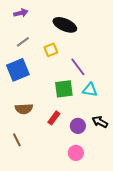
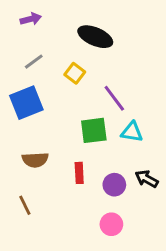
yellow square: (51, 50) -> (75, 73), turned -32
red rectangle: (54, 118) -> (79, 173), turned -40

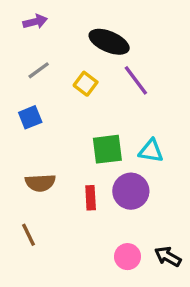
purple line: (114, 98) -> (136, 80), moved
blue square: (26, 103) -> (30, 117), size x0.6
black arrow: (147, 179) -> (168, 257), moved
purple circle: (114, 185) -> (131, 191), moved, size x1.4

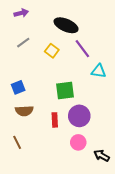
blue square: (30, 117) -> (18, 87), moved
cyan triangle: (151, 151) -> (99, 71), moved
pink circle: (128, 257) -> (78, 142), moved

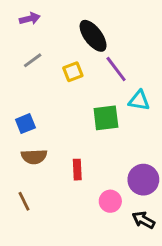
black ellipse: (66, 25) -> (93, 36), turned 30
yellow square: (52, 51) -> (73, 72), turned 32
green square: (65, 90) -> (106, 118), moved
purple circle: (79, 116) -> (143, 180), moved

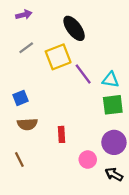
purple line: (116, 69) -> (83, 74), moved
yellow square: (73, 72) -> (58, 57), size x1.6
green square: (106, 118) -> (113, 105), moved

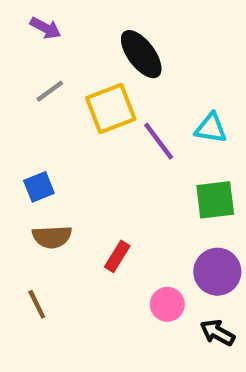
purple arrow: (24, 15) -> (45, 28), turned 42
cyan triangle: (111, 80) -> (211, 128), moved
red rectangle: (62, 134) -> (117, 256), turned 35

